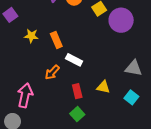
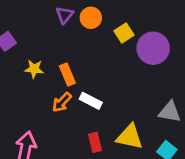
orange arrow: (52, 72) -> (62, 102), moved
yellow triangle: (103, 87) -> (130, 137), size x1.5

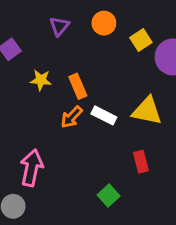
purple triangle: (65, 15) -> (59, 26), moved
yellow triangle: (130, 137) -> (147, 111), moved
red rectangle: (95, 142) -> (141, 162), moved

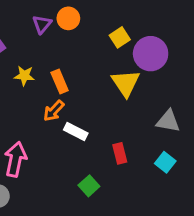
orange circle: (104, 23) -> (68, 18), moved
yellow triangle: (147, 111) -> (126, 83), moved, turned 44
white rectangle: (104, 115) -> (76, 131), moved

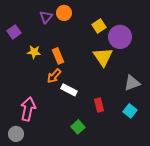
gray triangle: (168, 121) -> (132, 83), turned -30

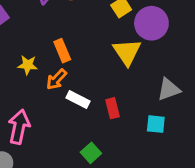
yellow star: (34, 52) -> (28, 65), moved
red rectangle: (99, 105) -> (113, 108), moved
cyan square: (130, 111) -> (156, 124), moved, turned -32

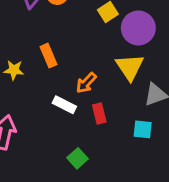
yellow triangle: (127, 52) -> (130, 67), moved
orange arrow: (56, 79) -> (86, 83), moved

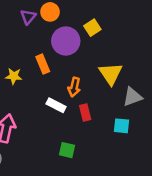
purple circle: (138, 28) -> (66, 41), moved
orange arrow: (86, 83) -> (74, 87), turned -30
green square: (77, 158) -> (67, 150), turned -35

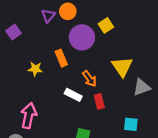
orange arrow: (74, 87) -> (90, 79), turned -49
cyan square: (122, 126) -> (131, 124), moved

